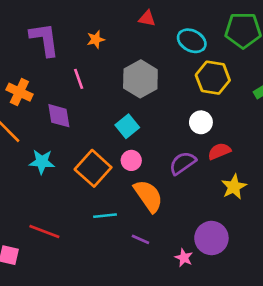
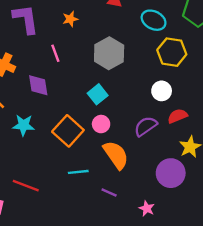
purple circle: (211, 238) -> (171, 173), moved

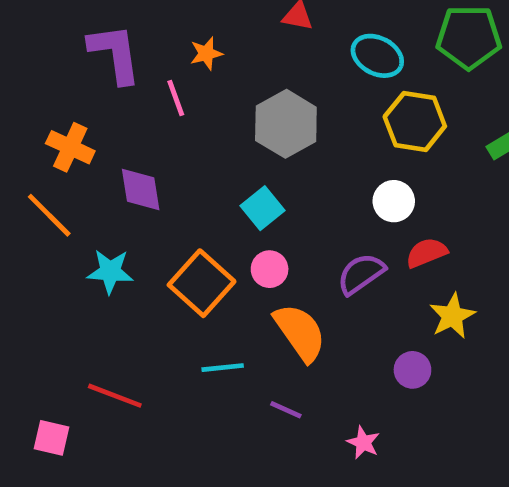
pink line: (55, 53) -> (176, 98), moved
purple circle: (171, 173) -> (412, 370), size x0.6

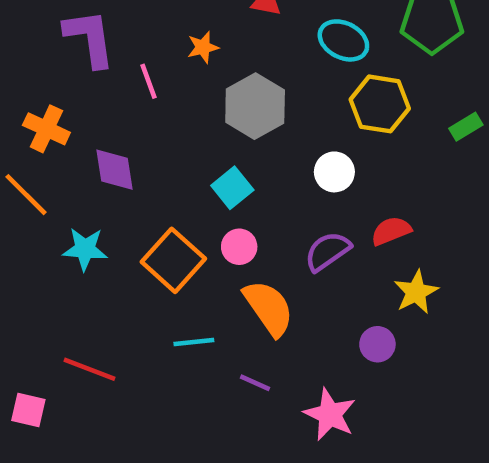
orange star: (206, 53) -> (203, 47), moved
white circle: (394, 201) -> (334, 172), moved
pink star: (363, 443) -> (330, 414), size x1.6

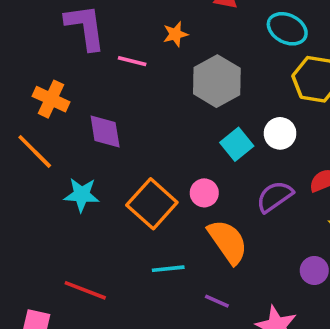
pink line: (148, 81) -> (132, 61), turned -56
cyan square: (232, 188) -> (237, 144), moved

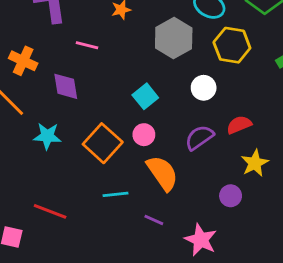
pink line: (132, 61) -> (87, 45), moved
gray hexagon: (217, 81) -> (174, 38), moved
cyan square: (237, 144) -> (145, 96), moved

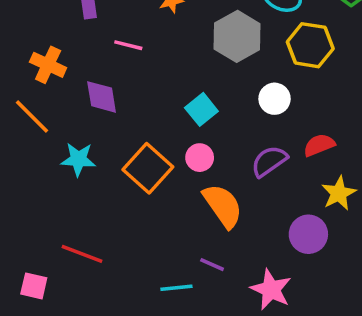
cyan line: (115, 194) -> (176, 288), moved
purple circle: (231, 196) -> (308, 234), size x1.4

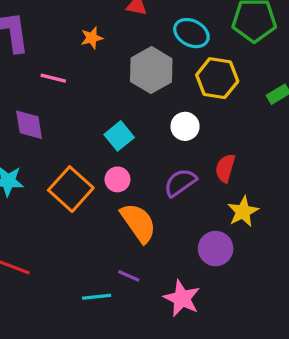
red semicircle: (319, 145) -> (225, 168), turned -52

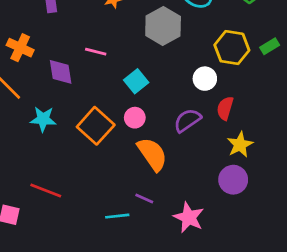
pink line: (53, 78) -> (96, 52), moved
yellow hexagon: (217, 78) -> (232, 48), moved
white circle: (185, 126) -> (205, 79), moved
purple circle: (216, 249) -> (233, 180), moved

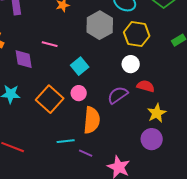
yellow hexagon: (232, 48) -> (137, 34), moved
red semicircle: (225, 108) -> (146, 86), turned 90
orange semicircle: (152, 154) -> (92, 120), turned 40
cyan line: (117, 216) -> (66, 141), moved

